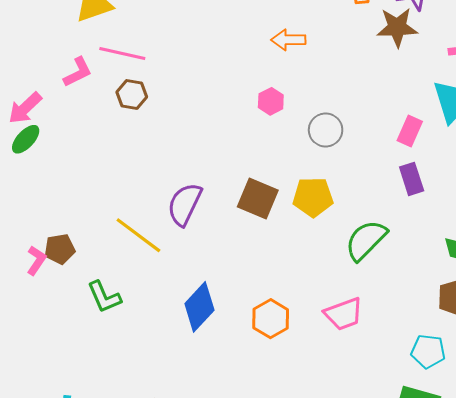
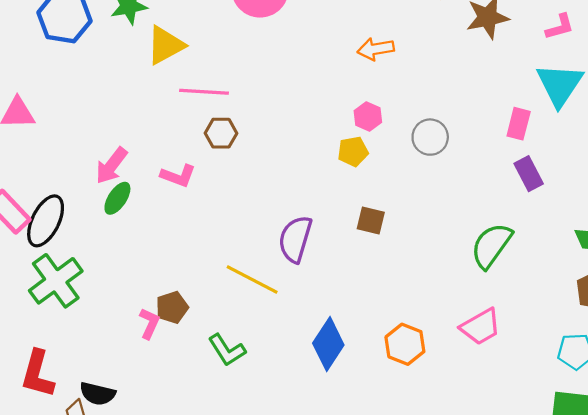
pink L-shape: (78, 72) -> (178, 176), moved, turned 56
yellow pentagon: (313, 197) -> (353, 151), moved, size x0.7
brown square: (258, 198) -> (371, 220), size x0.7

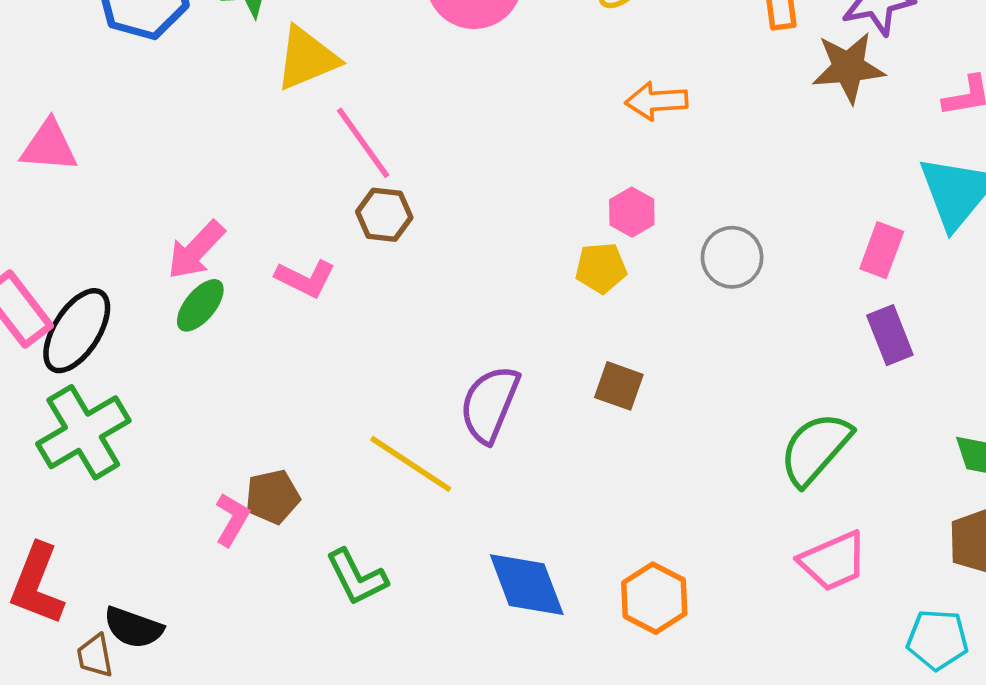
pink line: (204, 92) -> (363, 143), turned 45
pink trapezoid: (481, 327) -> (833, 561), moved
blue diamond: (328, 344) -> (527, 585), turned -60

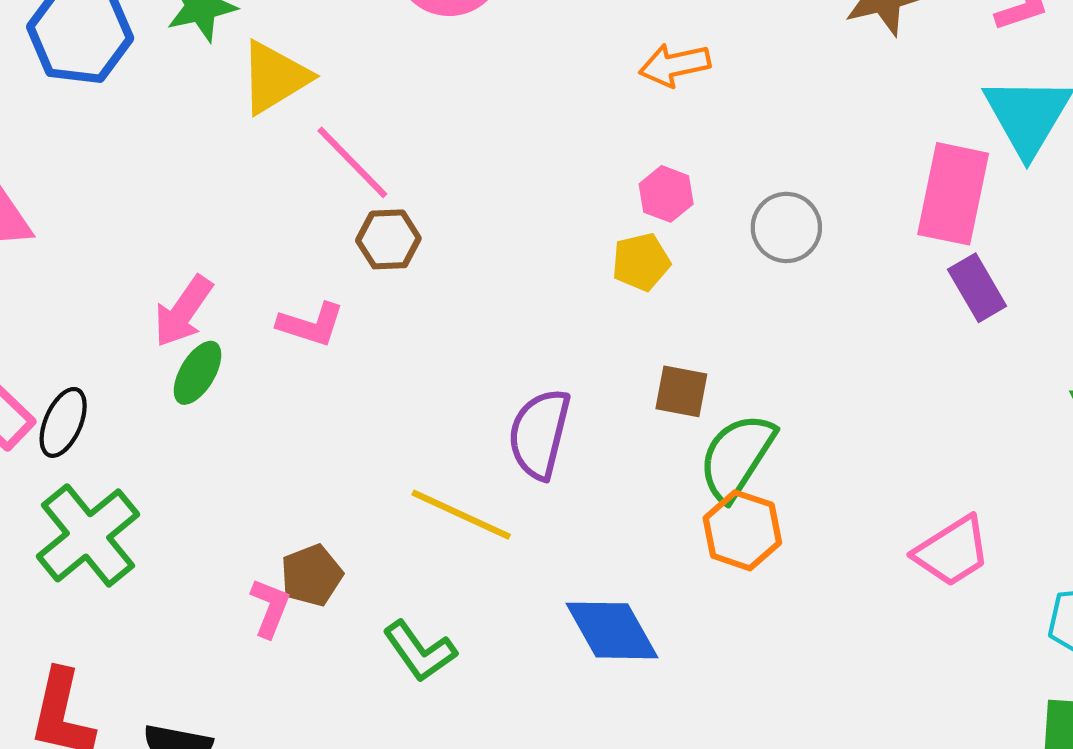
pink rectangle: (882, 250) -> (953, 194), size x1.6
black ellipse: (77, 331) -> (63, 422), size x0.7
green semicircle: (815, 449) -> (737, 457), moved
orange hexagon: (654, 598) -> (742, 530), moved

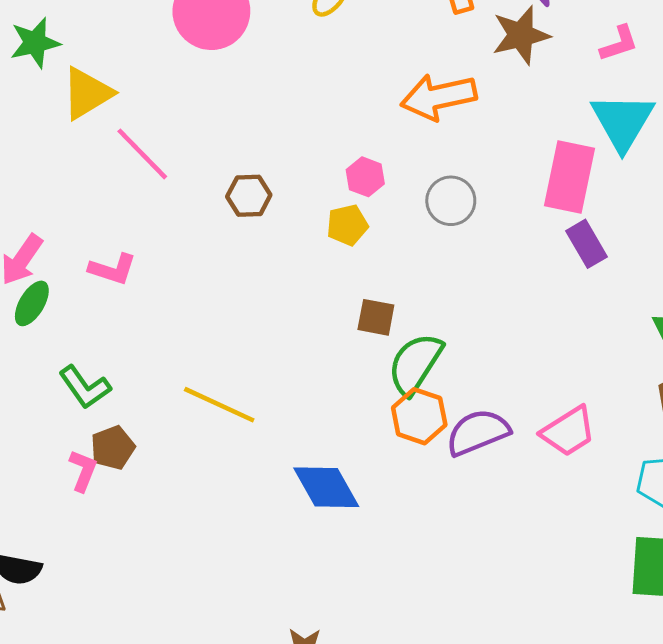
orange arrow: (675, 65) -> (439, 97), moved, size x1.5
brown hexagon: (388, 239) -> (249, 196), moved
purple semicircle: (539, 434) -> (478, 432), moved, turned 54
green L-shape: (420, 651) -> (85, 387), moved

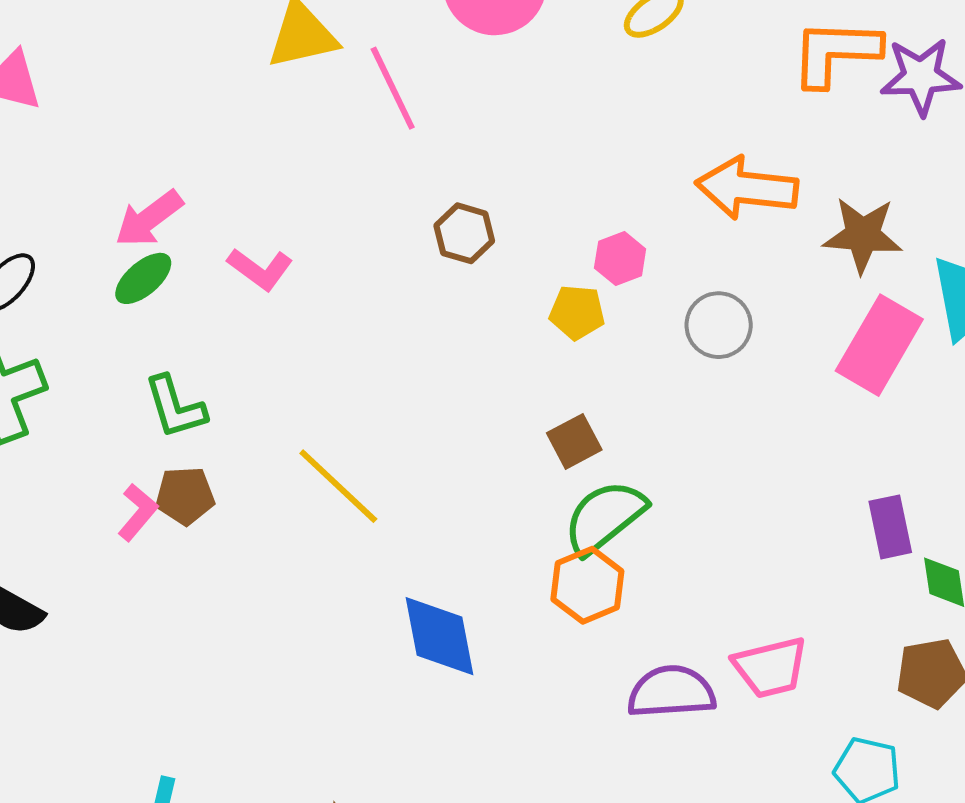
brown star: (521, 35) -> (863, 235), moved
pink line: (142, 154) -> (393, 88), moved
purple rectangle: (586, 244) -> (890, 527), moved
brown square: (376, 317) -> (574, 441), turned 33
purple semicircle: (478, 432) -> (671, 692), moved

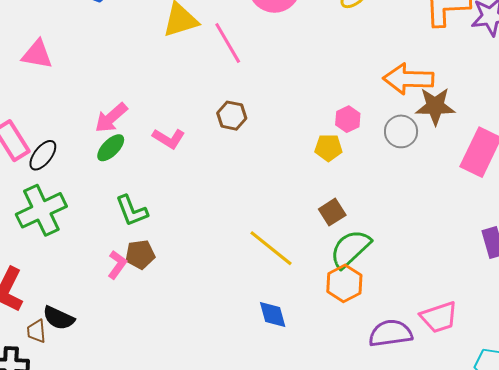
brown hexagon: (464, 233) -> (232, 116), moved
brown star: (863, 235) -> (435, 106), moved
gray circle: (719, 325) -> (401, 131), moved
yellow line: (338, 486) -> (271, 248), moved
blue diamond: (440, 636) -> (273, 315), size x0.7

